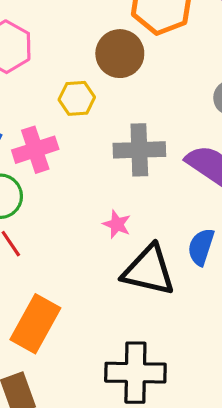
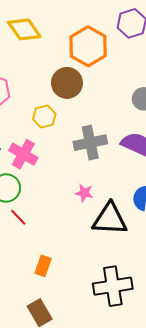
pink cross: (35, 150) -> (23, 154), turned -32
orange rectangle: (35, 324) -> (43, 266), size x0.6

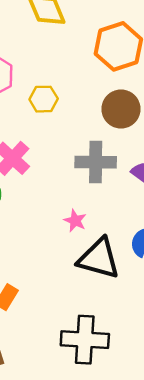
brown circle: (67, 83) -> (121, 109), moved
yellow hexagon: (44, 117) -> (44, 99), moved

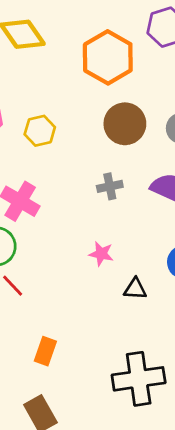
gray cross: (96, 162) -> (110, 186), size x0.6
black triangle: (99, 259) -> (135, 289), size x0.5

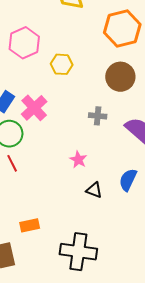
orange rectangle: (45, 351) -> (30, 225), moved, turned 42

